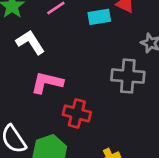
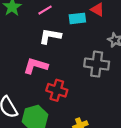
white L-shape: (30, 42) -> (50, 36), moved, turned -50

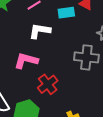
red cross: (57, 90) -> (48, 84), turned 36

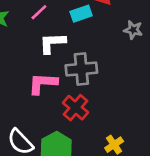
gray cross: (86, 57) -> (81, 69), moved

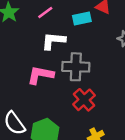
red cross: (76, 108) -> (84, 100), moved

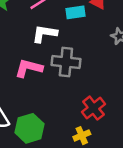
red cross: (84, 100) -> (93, 108), moved

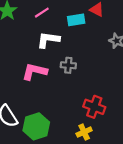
gray cross: (66, 62) -> (68, 65), size x0.6
red cross: (93, 108) -> (94, 107), turned -30

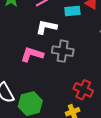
gray cross: (68, 65) -> (63, 51), size x1.5

